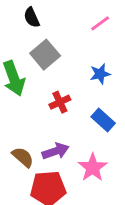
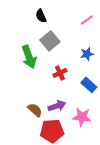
pink star: (93, 168) -> (82, 117), turned -30

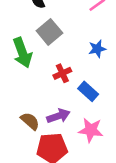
blue rectangle: (89, 85) -> (88, 91), moved

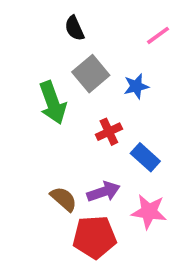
blue star: (97, 49) -> (136, 86), moved

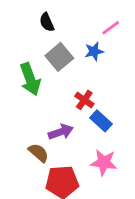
blue star: (136, 86) -> (94, 51), moved
red cross: (109, 132) -> (84, 100), moved, turned -30
purple arrow: (104, 192) -> (61, 132), moved

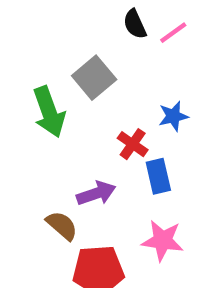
black semicircle: (47, 22) -> (135, 24), moved
blue star: (94, 51) -> (173, 116), moved
blue rectangle: (101, 121) -> (158, 176), turned 35

